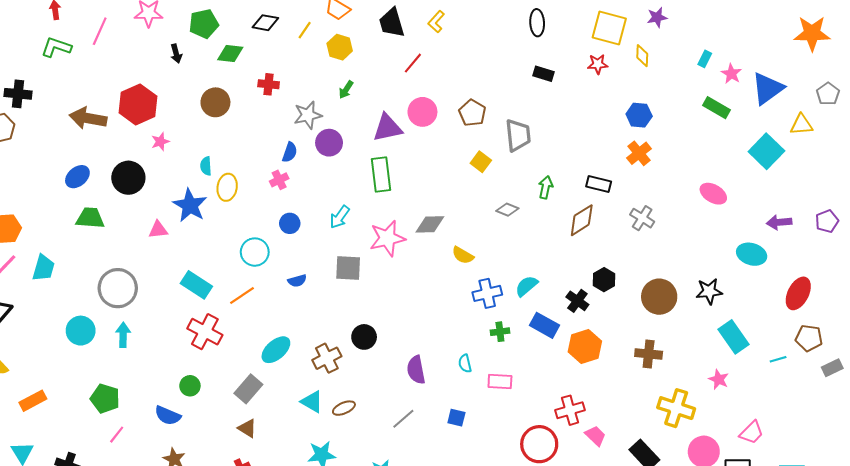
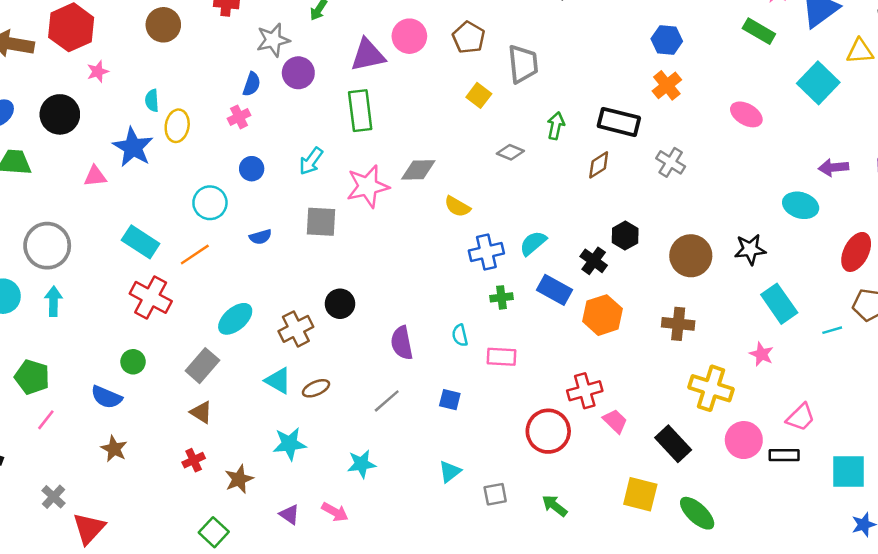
black rectangle: (599, 184) -> (619, 122), size x1.4
pink ellipse: (713, 194) -> (746, 114), moved
brown diamond: (582, 220) -> (599, 165), size x0.7

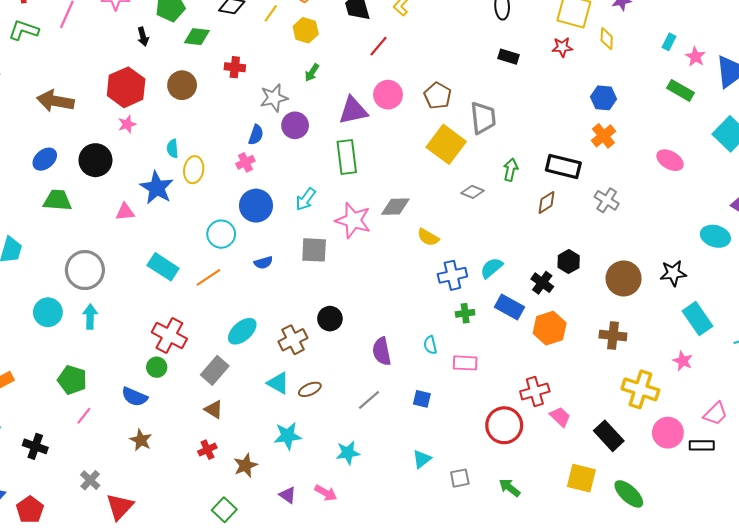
red hexagon: (71, 27) -> (126, 87), moved
yellow square: (479, 95) -> (446, 144), size x1.8
blue circle: (252, 169) -> (256, 206), size x1.6
pink star: (368, 186) -> (353, 220), turned 30
red cross: (151, 297) -> (169, 335), moved

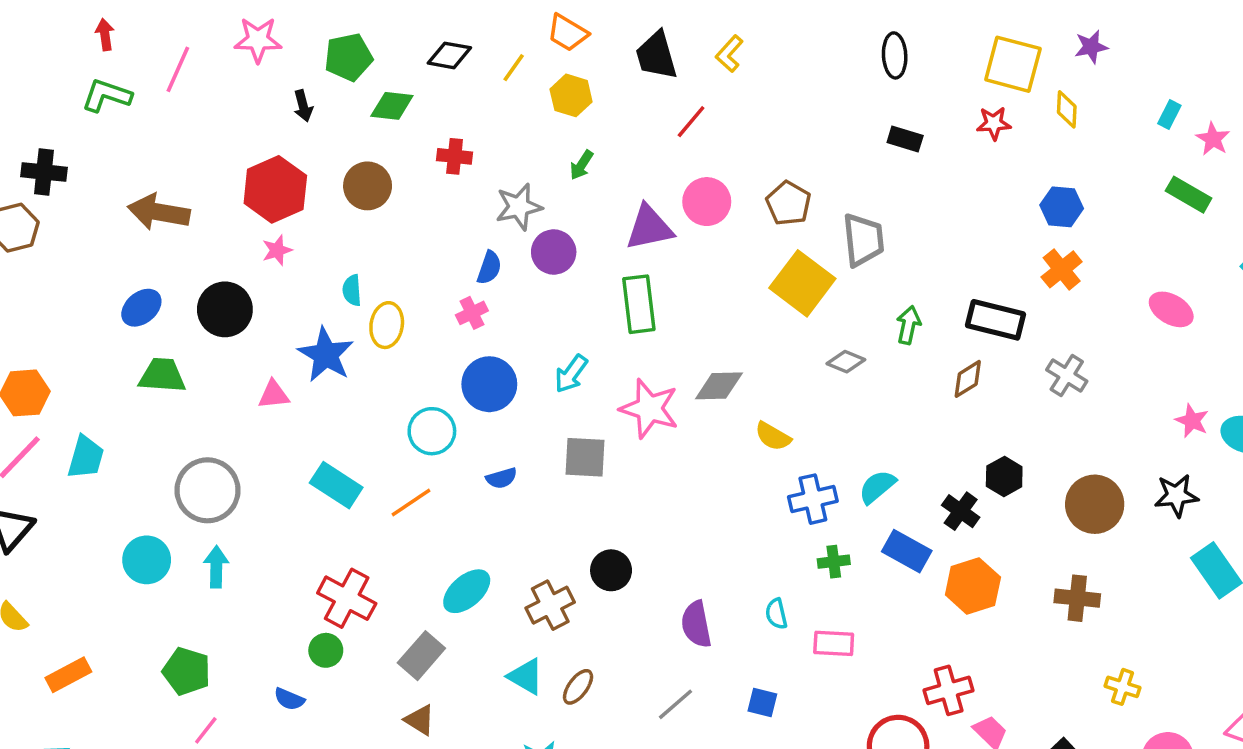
pink star: (683, 361) -> (1192, 421), moved
brown ellipse: (310, 389) -> (578, 687), turned -30
yellow cross: (640, 389) -> (1122, 687), size x0.6
blue semicircle: (135, 397) -> (289, 699), size x0.7

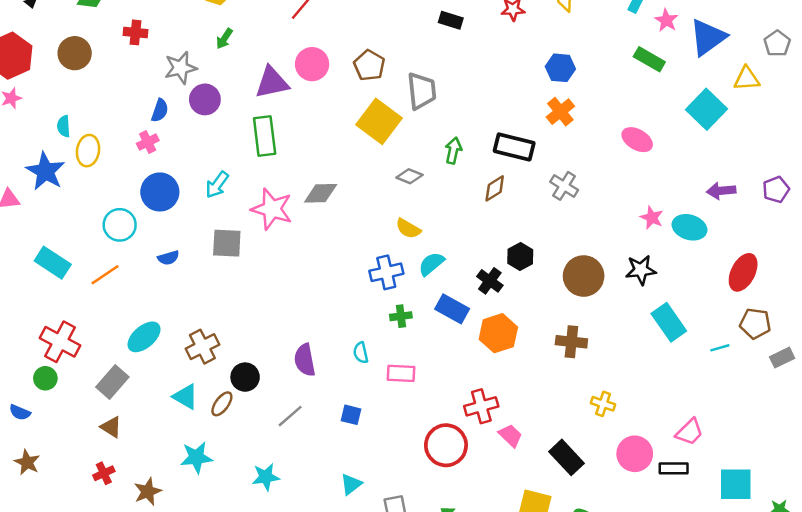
yellow semicircle: (773, 436) -> (408, 229), moved
black circle: (611, 570) -> (245, 377), moved

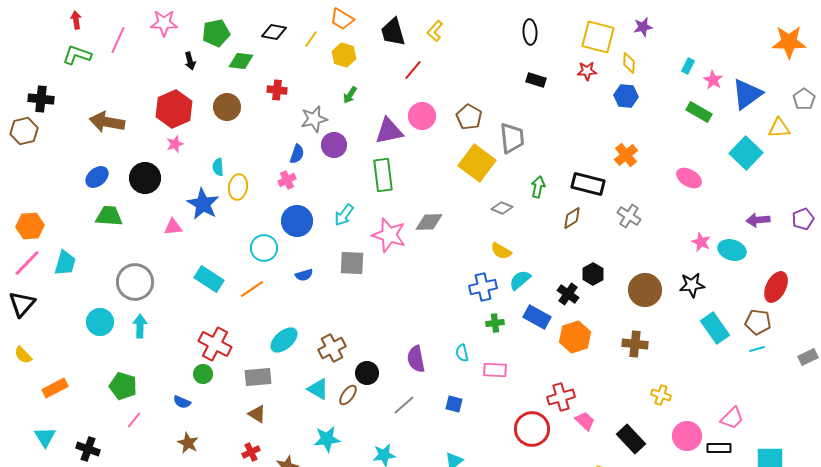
blue hexagon: (560, 68) -> (626, 96), moved
brown pentagon: (755, 323) -> (758, 322), moved
gray rectangle: (112, 382) -> (258, 377), turned 44

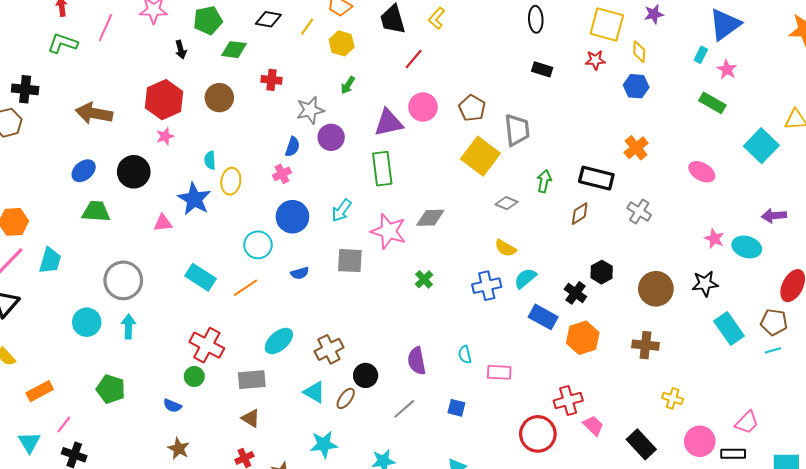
blue triangle: (747, 94) -> (725, 25), moved
green cross: (495, 323) -> (424, 279), moved, turned -36
pink line: (134, 420) -> (64, 425), moved

